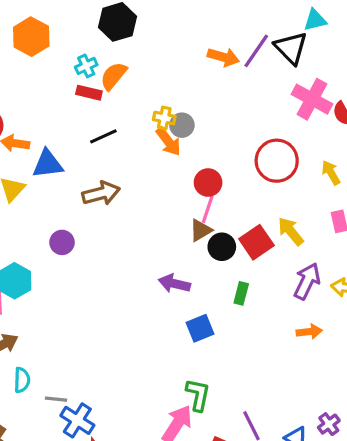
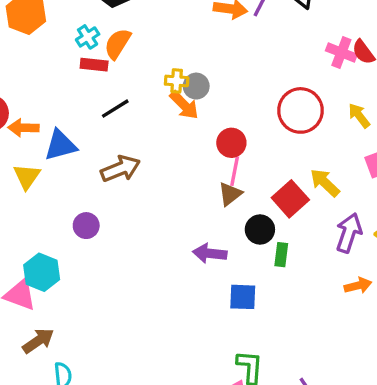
pink cross: (312, 99) -> (341, 52), moved, size x0.7
black circle: (222, 247) -> (260, 229), moved
blue square: (200, 328) -> (243, 297), turned 32

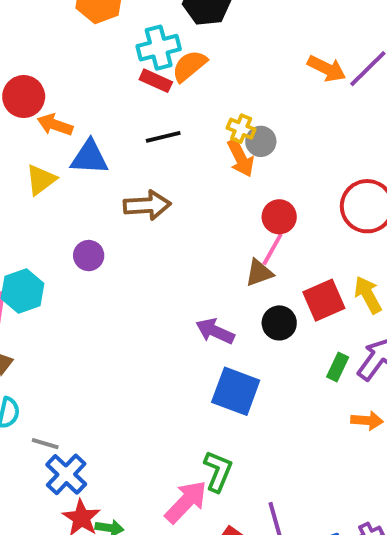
cyan cross: (88, 37) -> (159, 48), size x1.5
green rectangle: (281, 255) -> (338, 367), moved
blue square: (243, 297) -> (236, 391), size x1.4

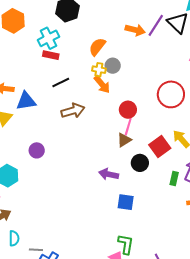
orange semicircle: (189, 66) -> (97, 47), moved
gray circle: (261, 141) -> (113, 66), moved
brown arrow: (147, 205) -> (73, 111), moved
blue square: (236, 391) -> (126, 202), size x0.7

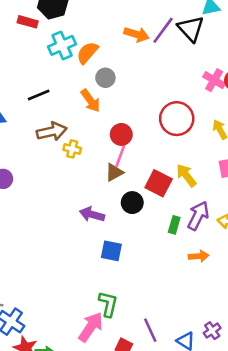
cyan cross: (48, 38) -> (62, 45), moved
red rectangle: (51, 55) -> (28, 22), moved
yellow cross: (99, 70) -> (72, 149), moved
red square: (160, 146) -> (159, 183), turned -30

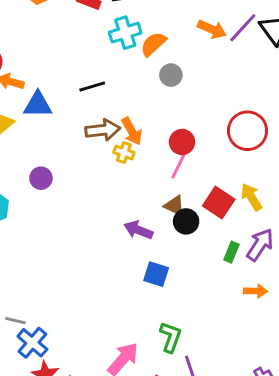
orange arrow: (91, 101) -> (132, 131), moved
brown triangle: (114, 172) -> (174, 206), moved, turned 48
green L-shape: (108, 304) -> (171, 337), moved

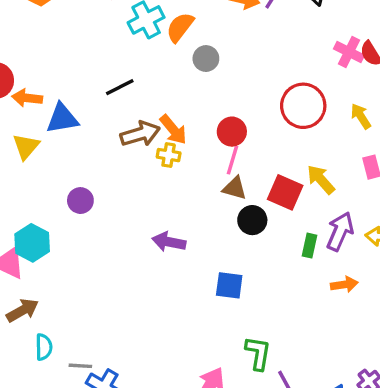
brown triangle: (174, 206) -> (235, 188), moved
purple arrow: (138, 230) -> (169, 242), moved

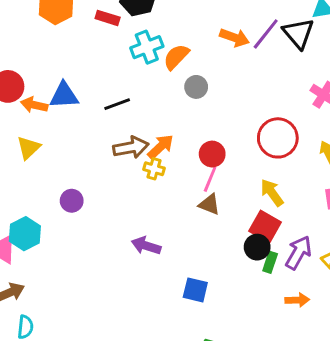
blue triangle: (62, 119) -> (64, 95), moved
orange arrow: (173, 130) -> (160, 147), turned -100
yellow arrow: (321, 180) -> (272, 193), moved
red square: (285, 192) -> (265, 227), moved
black circle: (252, 220) -> (257, 247), moved

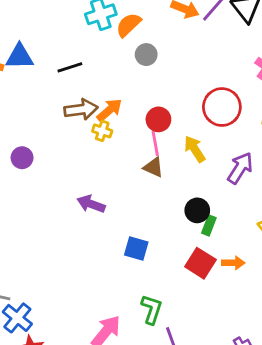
pink line: (210, 179) -> (155, 143), turned -35
yellow arrow: (272, 193) -> (195, 149), moved
red square: (265, 227) -> (200, 263), moved
purple arrow: (298, 253) -> (240, 168), moved

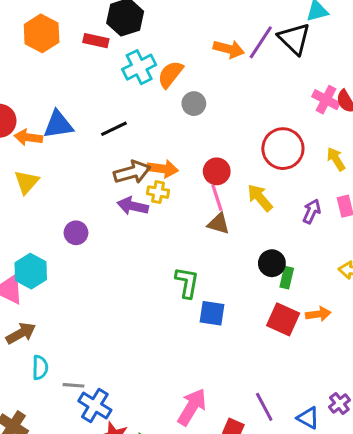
orange arrow: (109, 110) -> (163, 169), turned 56
purple arrow: (240, 168) -> (312, 211), size x0.7
purple arrow: (91, 204) -> (133, 206), moved
green L-shape: (152, 309) -> (187, 283), moved

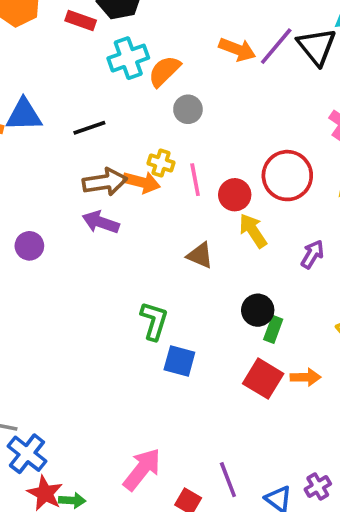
red circle: (217, 171) -> (235, 195), moved
yellow cross: (158, 192) -> (161, 163), moved
pink line: (217, 198) -> (195, 180), moved

